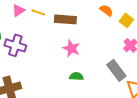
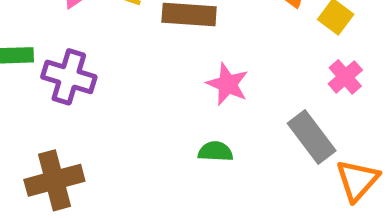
pink star: (71, 48) -> (227, 84), moved

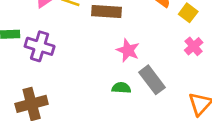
gray rectangle: (312, 137) -> (152, 80), moved

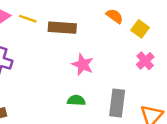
gray rectangle: (152, 80) -> (117, 103), moved, turned 44

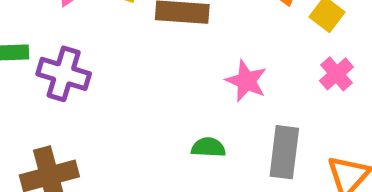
pink star: (83, 65) -> (246, 81), moved

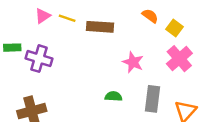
pink cross: (336, 74) -> (179, 59), size x1.5

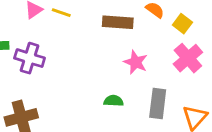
brown rectangle: (100, 27) -> (118, 22), moved

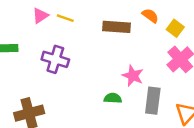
purple cross: (30, 58) -> (55, 59), moved
pink star: (136, 62) -> (133, 76), moved

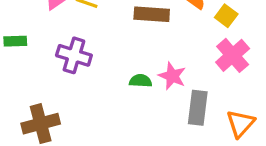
green semicircle: (113, 98) -> (141, 81), moved

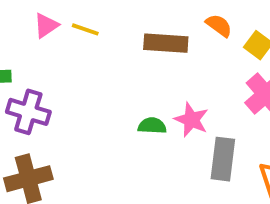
purple cross: (74, 55) -> (28, 112), moved

